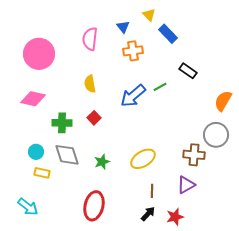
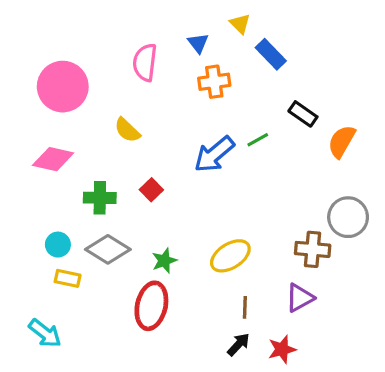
yellow semicircle: (90, 84) -> (127, 130), moved, turned -36
orange semicircle: (223, 101) -> (342, 141), moved
gray diamond: (67, 155) -> (108, 249), turned -40
red ellipse: (94, 206) -> (151, 306), moved

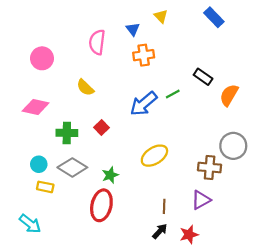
blue rectangle: (271, 54) -> (214, 17), moved
pink circle: (63, 87) -> (42, 58), size x0.7
yellow ellipse: (230, 256) -> (154, 156), moved

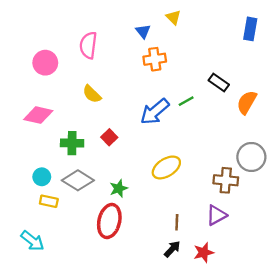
blue rectangle: (214, 17) -> (250, 29), moved, turned 54
pink semicircle: (97, 42) -> (88, 45), moved

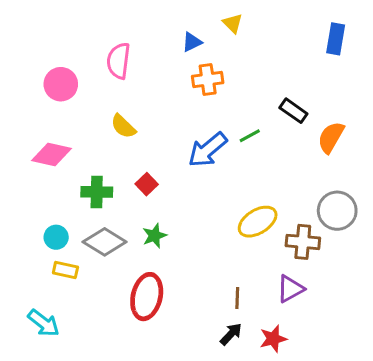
blue triangle: (143, 31) -> (192, 42), turned 42
yellow ellipse: (166, 167) -> (258, 222), moved
green star: (119, 188) -> (154, 236), moved

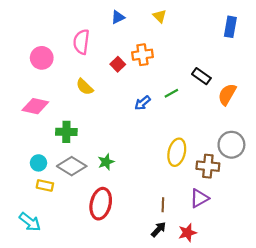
blue triangle: (192, 42) -> (118, 17), moved
blue arrow: (208, 150) -> (142, 103), size x0.6
red square: (147, 184) -> (118, 64), moved
yellow ellipse: (258, 222) -> (177, 152), turned -44

